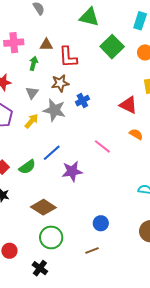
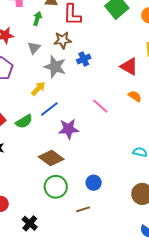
yellow arrow: (32, 121) -> (38, 89), moved
brown diamond: (43, 207) -> (51, 158), moved
green circle: (51, 237) -> (56, 187), moved

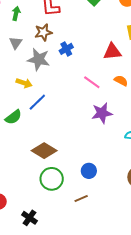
red triangle: (129, 66) -> (112, 52), turned -30
yellow arrow: (38, 89) -> (24, 83), turned 70
pink line: (100, 106) -> (92, 82), moved
purple star: (69, 129) -> (102, 113), moved

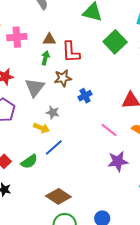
green arrow: (16, 13) -> (45, 58), moved
gray triangle: (16, 43) -> (35, 87), size x1.5
gray star: (39, 59) -> (53, 112), moved, size x0.6

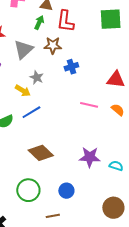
green square: (115, 42) -> (111, 19), turned 30
pink line: (109, 130) -> (89, 105), turned -36
purple star: (118, 161) -> (90, 157), moved
brown diamond: (58, 196) -> (41, 153), moved

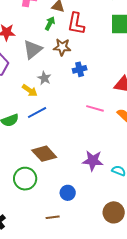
green circle: (28, 190) -> (25, 179), moved

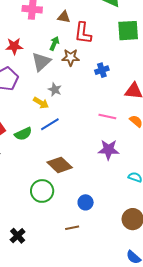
green arrow: (50, 23) -> (54, 43), moved
blue cross: (80, 69) -> (102, 70), moved
purple star: (93, 161) -> (108, 150), moved

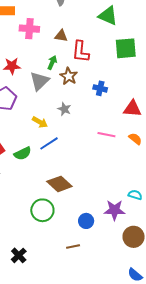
brown star: (71, 57) -> (69, 76), turned 30
blue cross: (102, 70) -> (100, 88), turned 32
gray star: (55, 90) -> (64, 109), moved
purple star: (108, 150) -> (115, 210), moved

